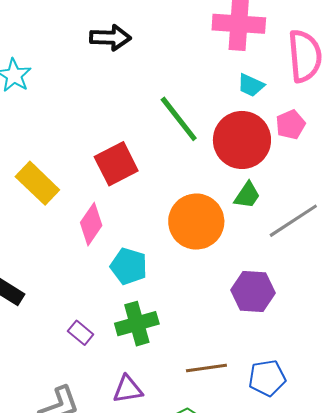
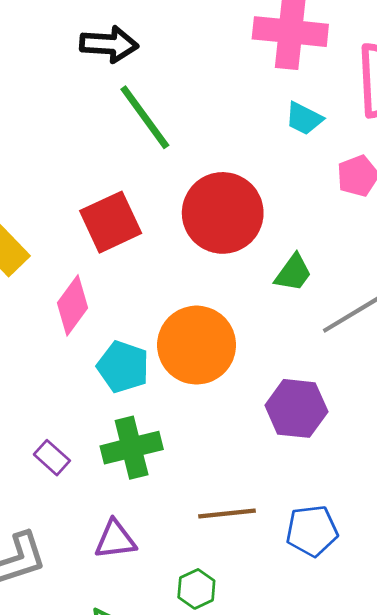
green line: (179, 119) -> (145, 117), moved
red circle: (242, 140) -> (223, 213), moved
orange circle: (196, 222) -> (197, 345), moved

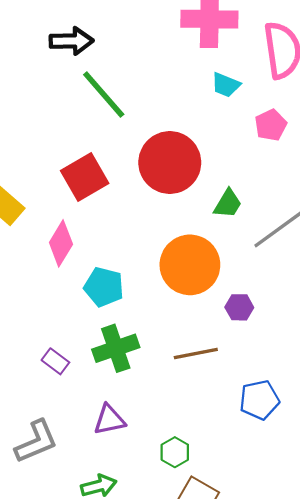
orange circle: (197, 345) -> (190, 265), moved
purple hexagon: (296, 408) -> (239, 307), size x0.6
brown line: (227, 514) -> (196, 353), moved

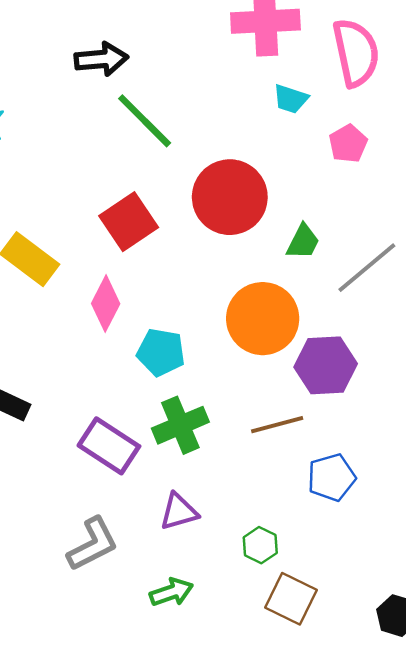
purple hexagon: (239, 307) -> (326, 365), size x1.8
purple rectangle: (55, 361) -> (109, 446), size x1.8
blue pentagon: (259, 400) -> (332, 477), moved

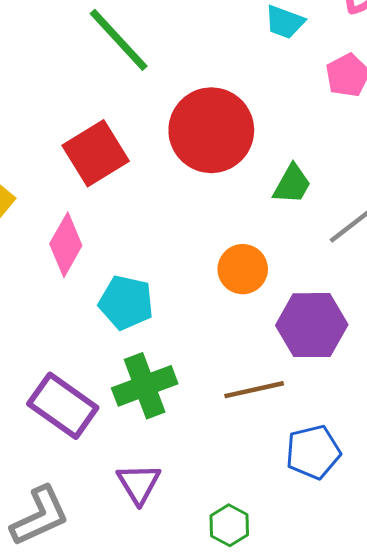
orange circle: (263, 319) -> (243, 269), size x0.6
purple triangle: (179, 512) -> (139, 484), turned -48

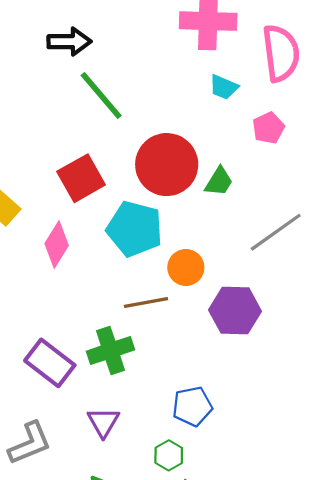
green trapezoid: (292, 184) -> (219, 182), moved
cyan pentagon: (126, 302) -> (135, 229), moved, size x1.4
brown line: (254, 390) -> (146, 302), moved
blue pentagon: (313, 452) -> (192, 406), moved

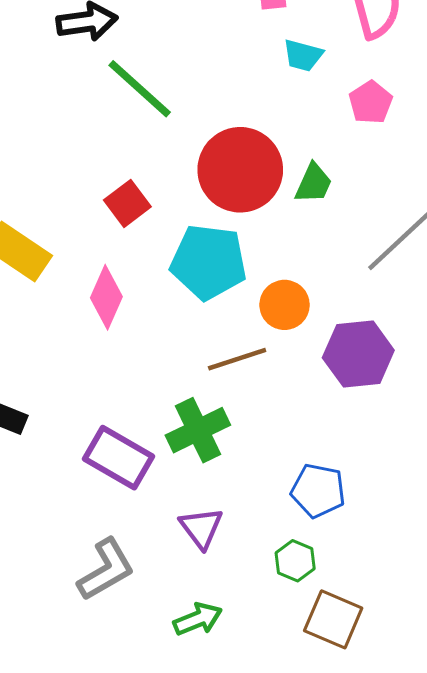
red square: (81, 178) -> (127, 203), size x0.7
blue pentagon: (192, 406) -> (318, 491), turned 30

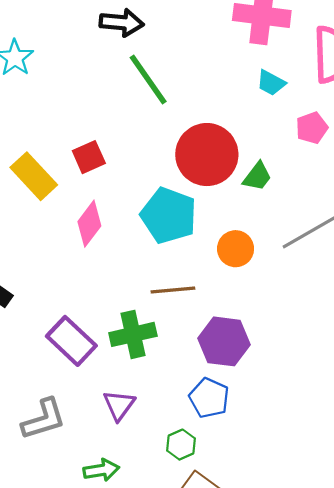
red square: (127, 203) -> (89, 157), moved
orange circle: (285, 305) -> (236, 249), moved
purple hexagon: (358, 354) -> (224, 341), moved

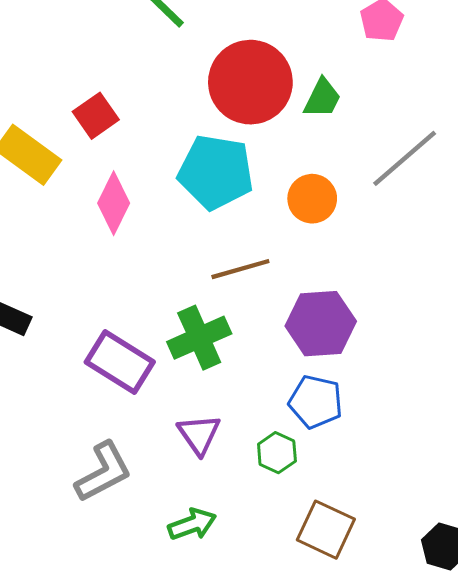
green hexagon: (181, 445) -> (277, 453), moved

